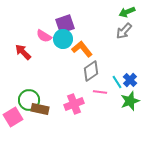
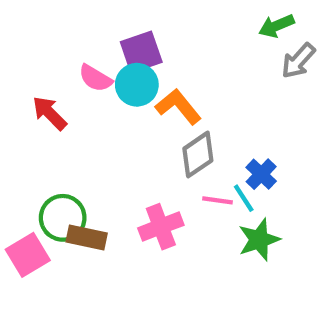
gray arrow: (124, 31) -> (298, 61), moved
blue cross: (130, 80) -> (261, 174), moved
cyan line: (117, 82) -> (244, 198), moved
green star: (130, 101) -> (259, 240), moved

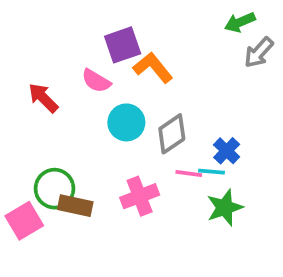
pink semicircle: (95, 78) -> (96, 81), moved
cyan circle: (137, 85) -> (126, 122), moved
orange L-shape: (178, 107) -> (153, 68), moved
cyan line: (244, 198) -> (211, 172), turned -52

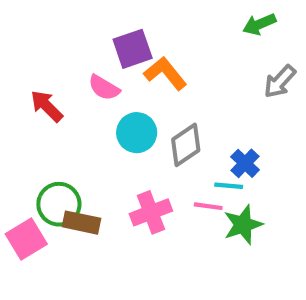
gray arrow: (259, 52) -> (280, 82), moved
pink line: (189, 173) -> (208, 206), moved

